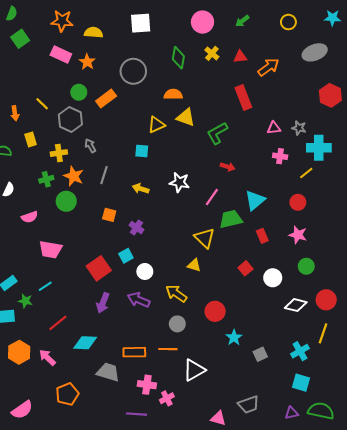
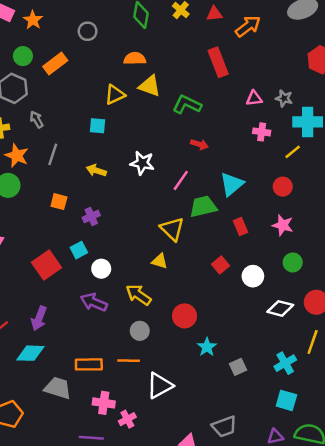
gray circle: (133, 71) -> (88, 31), size x0.6
green L-shape: (217, 133) -> (187, 105), turned 55
purple cross: (136, 227) -> (91, 216), turned 32
purple arrow: (103, 303) -> (39, 318), moved

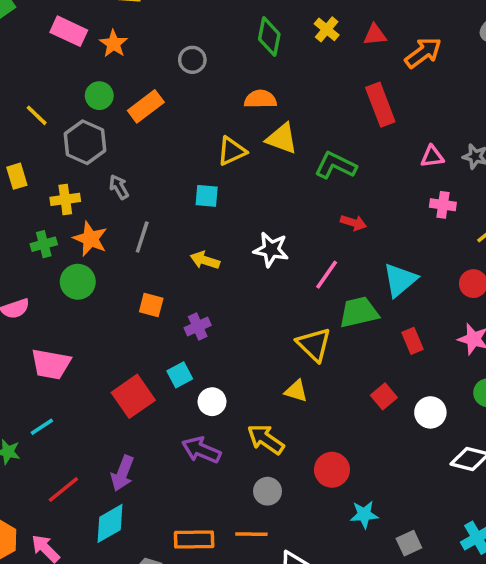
cyan star: (207, 347) -> (364, 514), turned 30
cyan diamond: (30, 353) -> (110, 523), turned -32

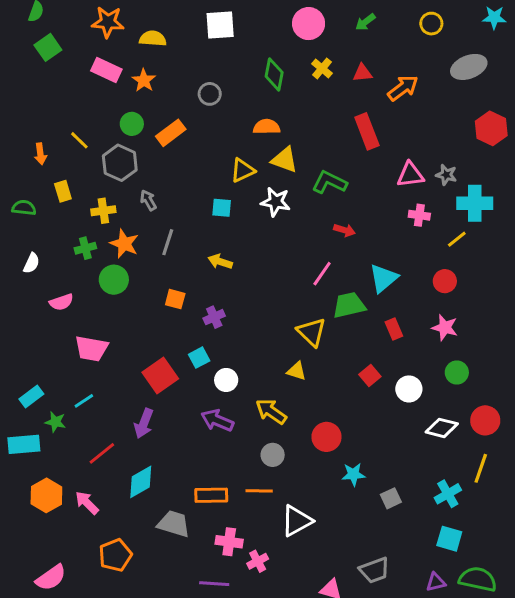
pink triangle: (432, 156) -> (410, 175), size x1.4
white star: (271, 250) -> (276, 202), moved
purple arrow: (123, 473) -> (144, 423), moved

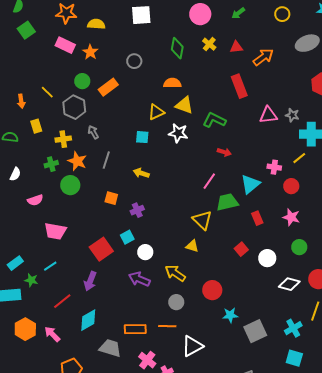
pink cross: (419, 215) -> (274, 167), moved
gray square: (391, 498) -> (255, 331), size x1.6
pink cross: (229, 542) -> (147, 360), turned 30

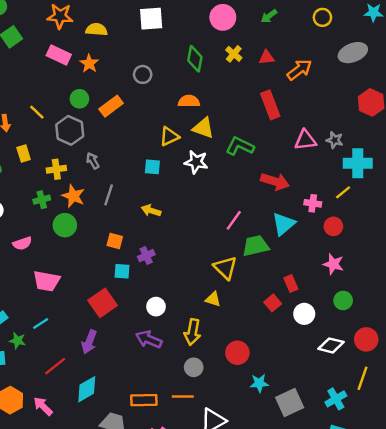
red arrow: (224, 152) -> (275, 181), moved, size x1.6
red rectangle: (257, 218) -> (291, 283), moved
cyan square: (127, 237) -> (122, 271), moved, turned 32
yellow arrow: (175, 273) -> (192, 332), turned -115

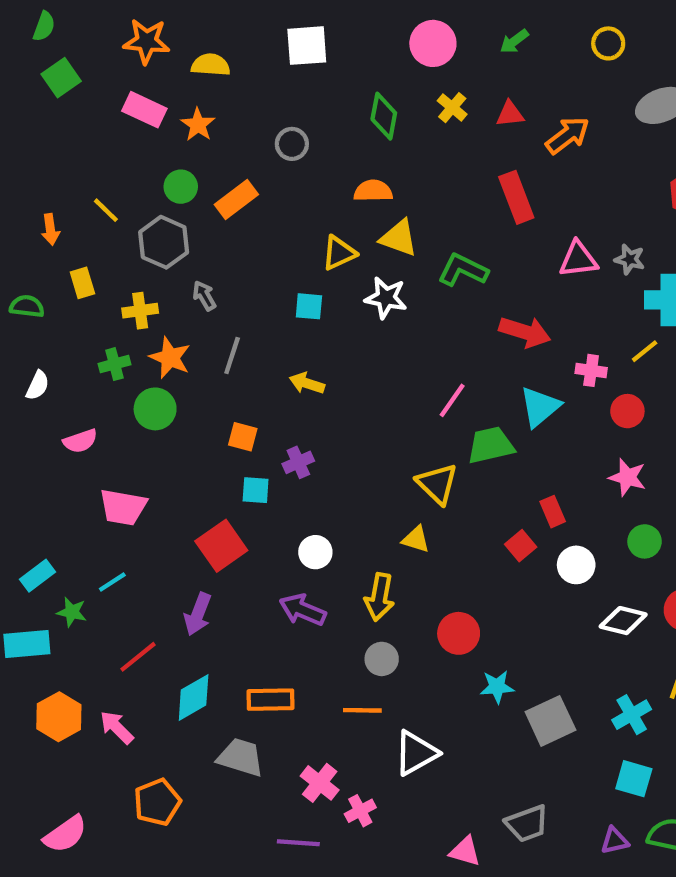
orange rectangle: (144, 400) -> (271, 700), moved

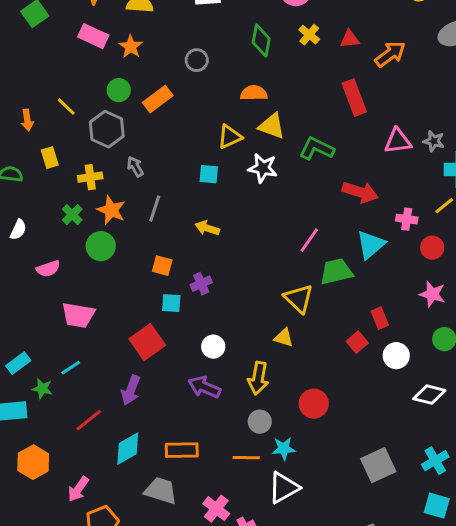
green cross: (114, 364) -> (72, 215), turned -30
cyan star: (497, 687) -> (284, 449), moved
pink arrow: (117, 727) -> (78, 489), moved, turned -100

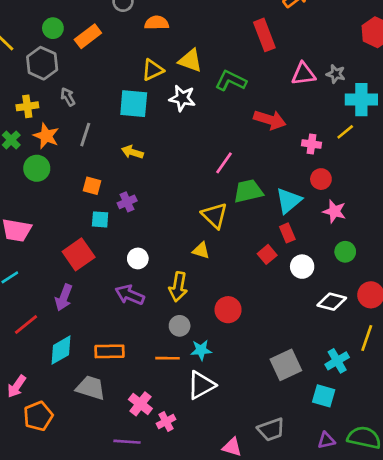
orange semicircle: (254, 93) -> (157, 23), moved
cyan square: (209, 174) -> (134, 104), size x1.6
cyan triangle: (371, 245) -> (289, 201), moved
red circle: (432, 248) -> (321, 179), moved
cyan square: (437, 506) -> (324, 396), moved

